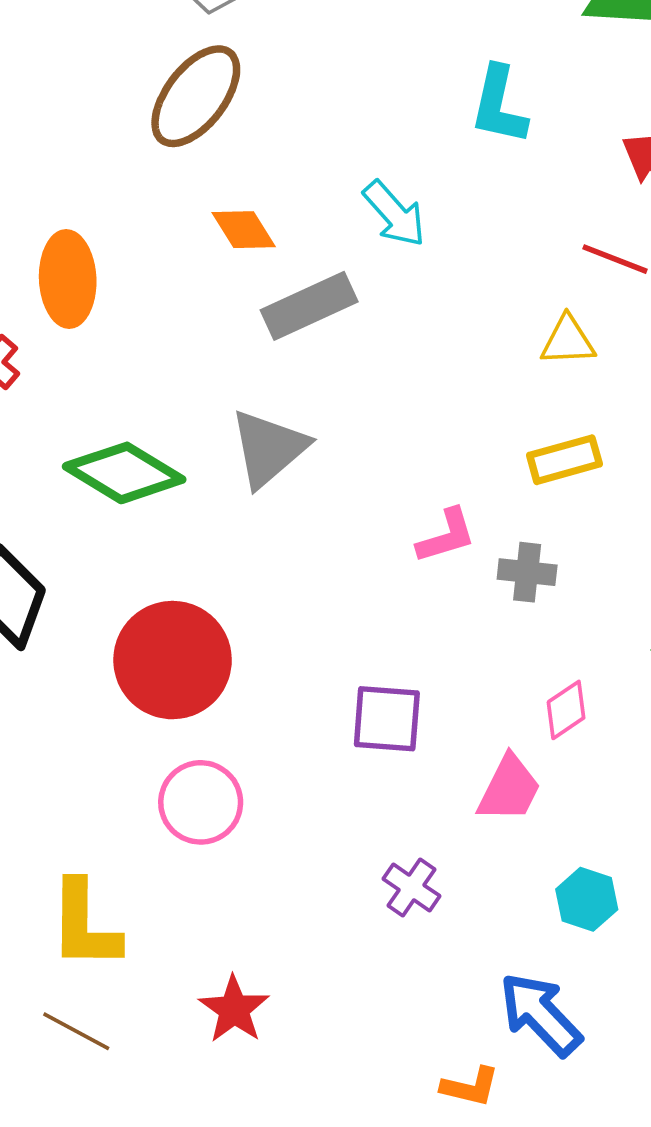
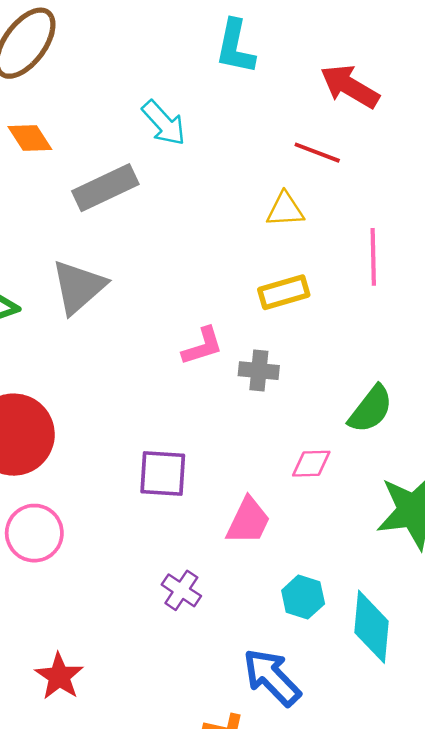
orange diamond: (244, 230) -> (30, 138), moved
pink diamond: (566, 710) -> (311, 464), moved, turned 33

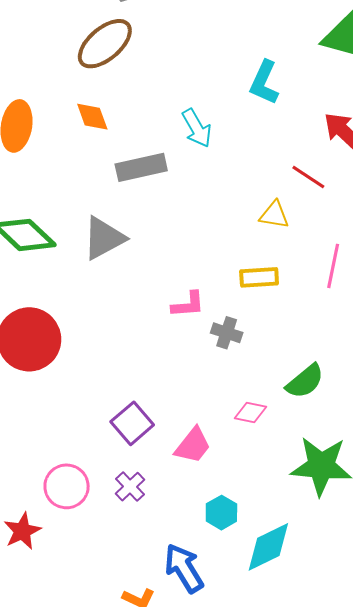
purple square: (163, 473) -> (132, 423), moved, turned 33
pink circle: (34, 533) -> (67, 486), moved
cyan diamond: (371, 627) -> (268, 547), turned 46

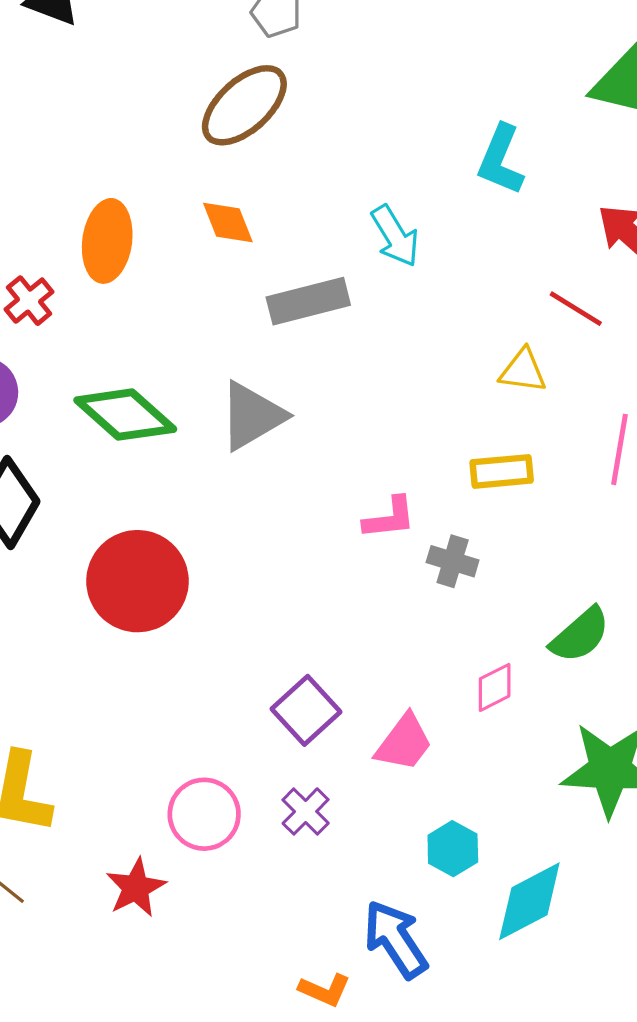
pink diamond: (251, 412) -> (495, 687), turned -36

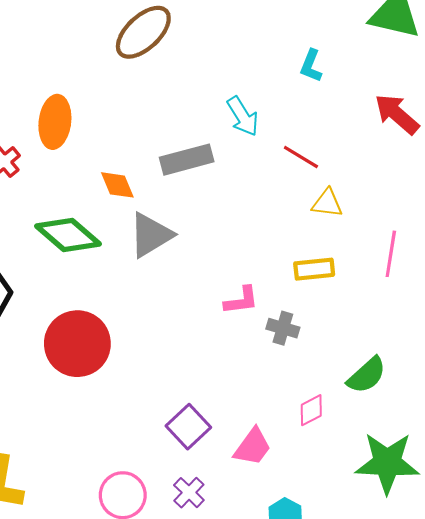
cyan L-shape: (501, 160) -> (311, 66), size x0.7
orange diamond: (228, 222) -> (117, 185), moved
red line: (576, 309) -> (301, 157), moved

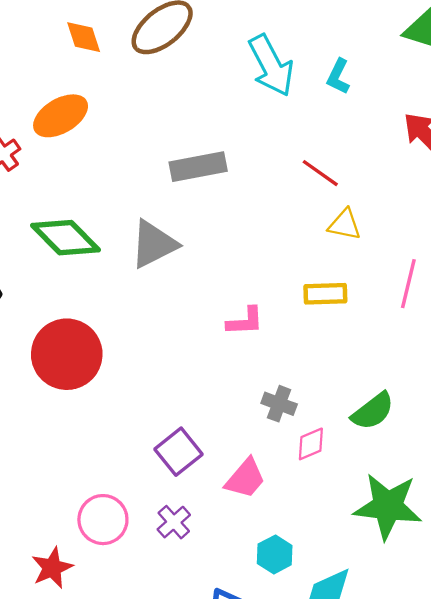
cyan arrow: (243, 116) -> (271, 66), moved, size x1.4
orange ellipse: (55, 122) -> (61, 116), turned 48
orange diamond: (117, 185) -> (84, 37), moved
gray cross: (283, 328) -> (279, 404), moved

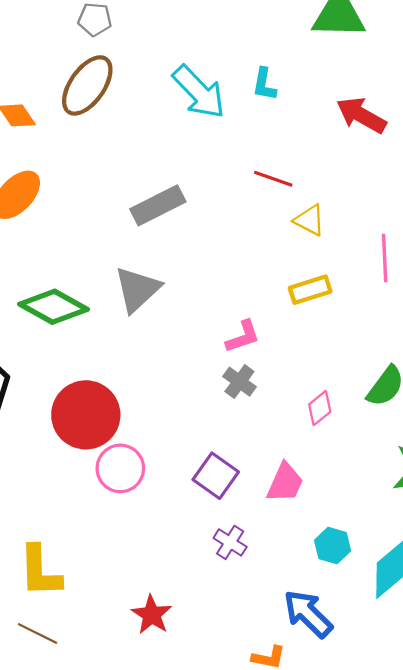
yellow triangle: (345, 225) -> (310, 220), turned 32
gray cross: (279, 404) -> (239, 382), moved, turned 32
pink diamond: (311, 444) -> (320, 408), moved
pink circle: (103, 520) -> (120, 468), moved
red star: (52, 568) -> (152, 615), moved

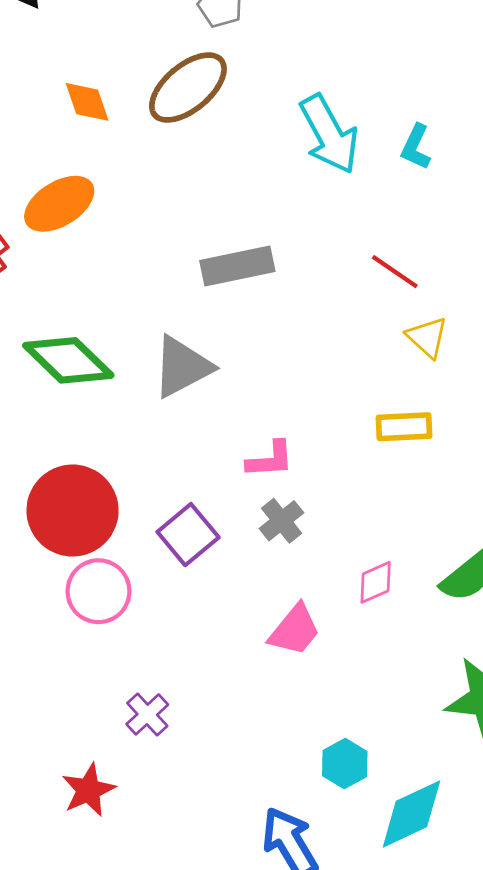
pink L-shape: (243, 337) -> (270, 459), moved
purple square: (216, 476) -> (188, 535), moved
pink trapezoid: (285, 483) -> (295, 630), moved
purple cross: (230, 542) -> (147, 714), moved

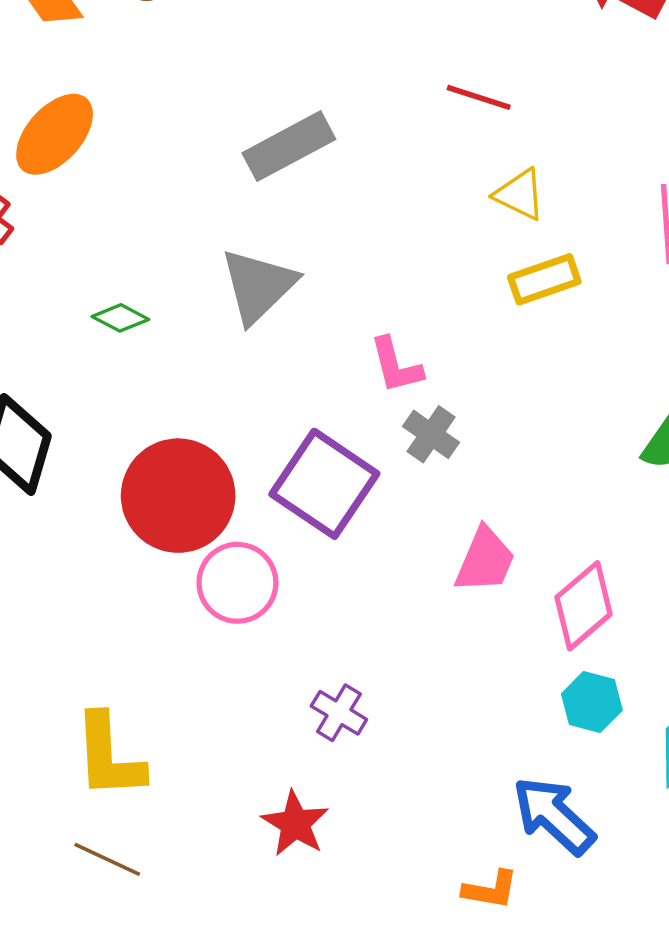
yellow triangle: (427, 337) -> (520, 194), moved
green diamond: (68, 360) -> (120, 318), size x0.5
pink L-shape: (270, 459) -> (396, 365), turned 96
purple square: (188, 535) -> (324, 484), size x1.4
pink diamond: (376, 582) -> (584, 606), moved, size x1.5

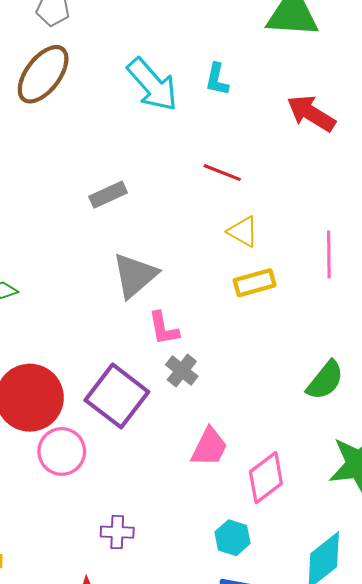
gray rectangle: (289, 146) -> (108, 195), size x0.7
gray triangle: (258, 286) -> (135, 275), moved
cyan hexagon: (592, 702) -> (233, 538), moved
purple cross: (339, 713) -> (117, 532), turned -32

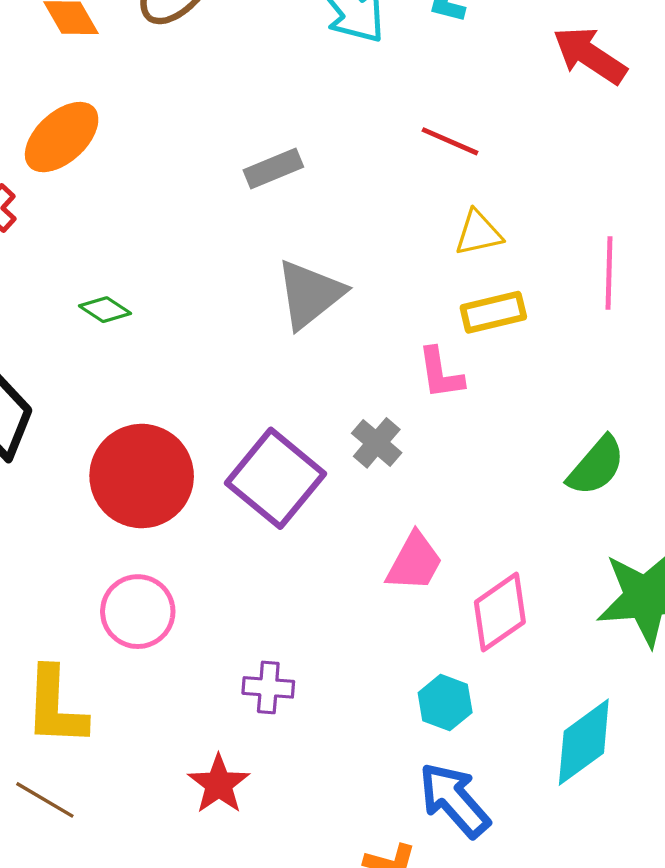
yellow triangle: (243, 232) -> (478, 233), turned -44
pink L-shape: (164, 328) -> (441, 373), moved
pink circle: (62, 451) -> (138, 612), moved

